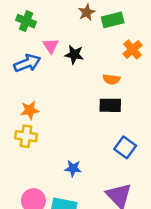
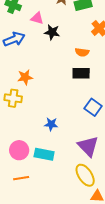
pink triangle: (51, 46) -> (37, 18), moved, turned -40
orange star: (30, 110) -> (25, 77), moved

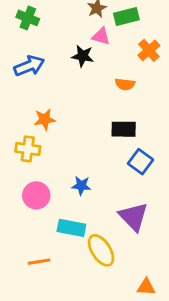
pink triangle: (37, 18) -> (101, 36), moved
black rectangle: (81, 73) -> (124, 129), moved
pink circle: (19, 150) -> (36, 195), moved
yellow ellipse: (85, 175) -> (101, 250), moved

